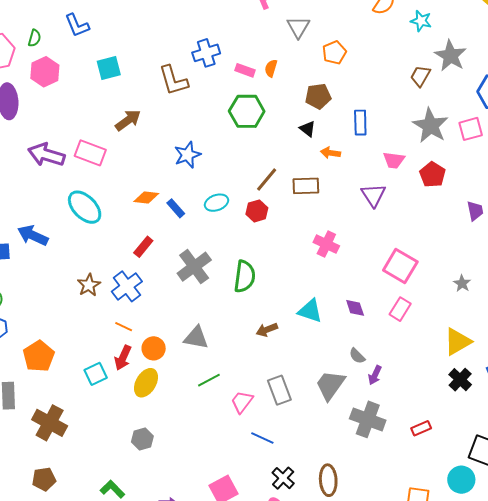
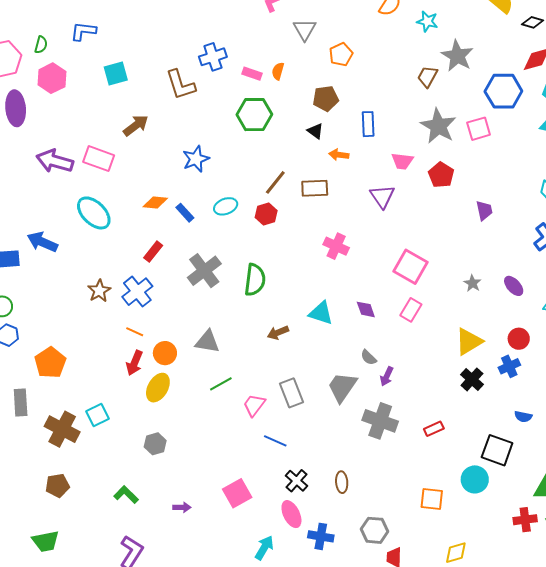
blue L-shape: (77, 25) -> (83, 31), turned 120
cyan square: (96, 374) -> (97, 415), moved
brown ellipse: (328, 480) -> (342, 482), size x0.7

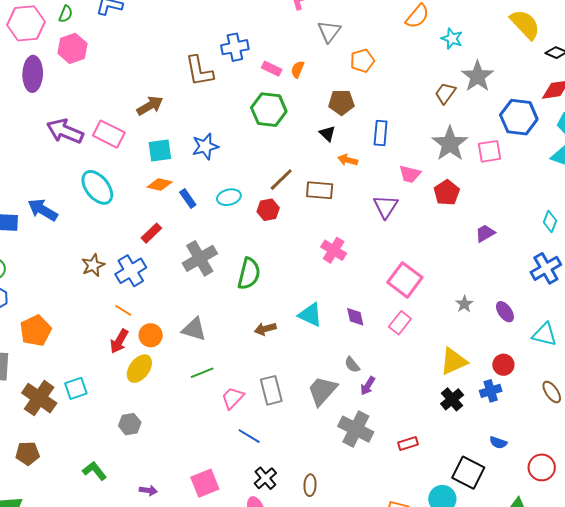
cyan square: (116, 73) -> (160, 150), moved
purple trapezoid: (484, 210) -> (485, 233), turned -115

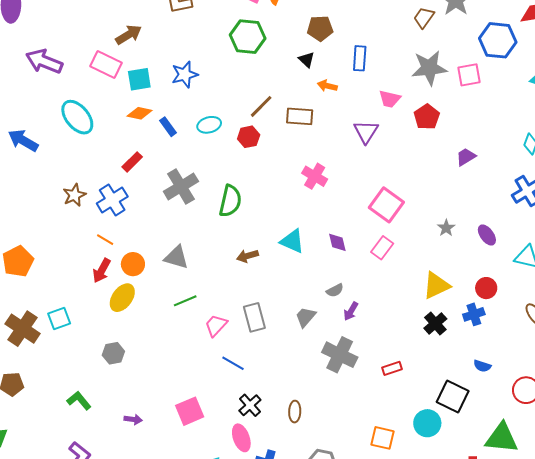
pink rectangle: (109, 134) -> (106, 65), moved
gray star: (450, 144) -> (429, 68), turned 30
gray semicircle: (352, 365) -> (335, 290), turned -78
gray trapezoid: (322, 391) -> (306, 317), size x0.7

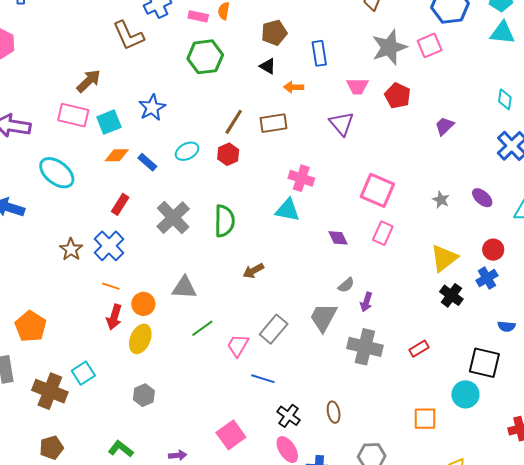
cyan triangle: (292, 241) -> (287, 210), moved
gray rectangle: (254, 317) -> (274, 329), turned 68
gray trapezoid: (306, 317) -> (323, 317), size x1.4

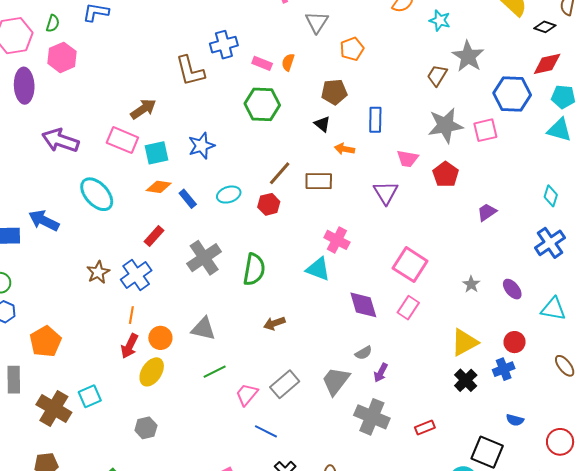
purple diamond: (338, 238) -> (363, 305), size x1.5
orange line: (111, 286) -> (131, 315), turned 72

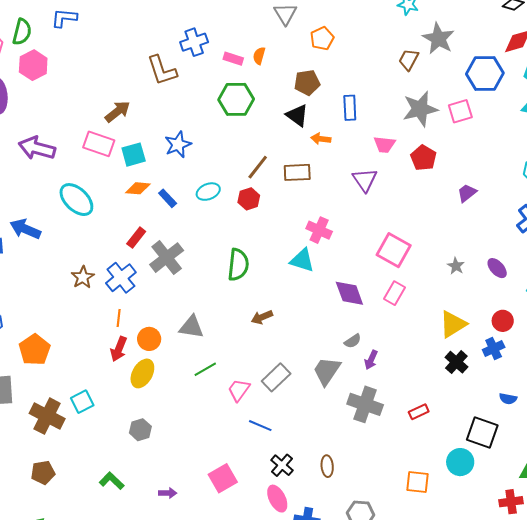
green semicircle: (53, 23) -> (22, 32), size x1.5
black triangle: (322, 124) -> (297, 115), size x1.4
gray cross: (204, 258) -> (167, 258), moved

